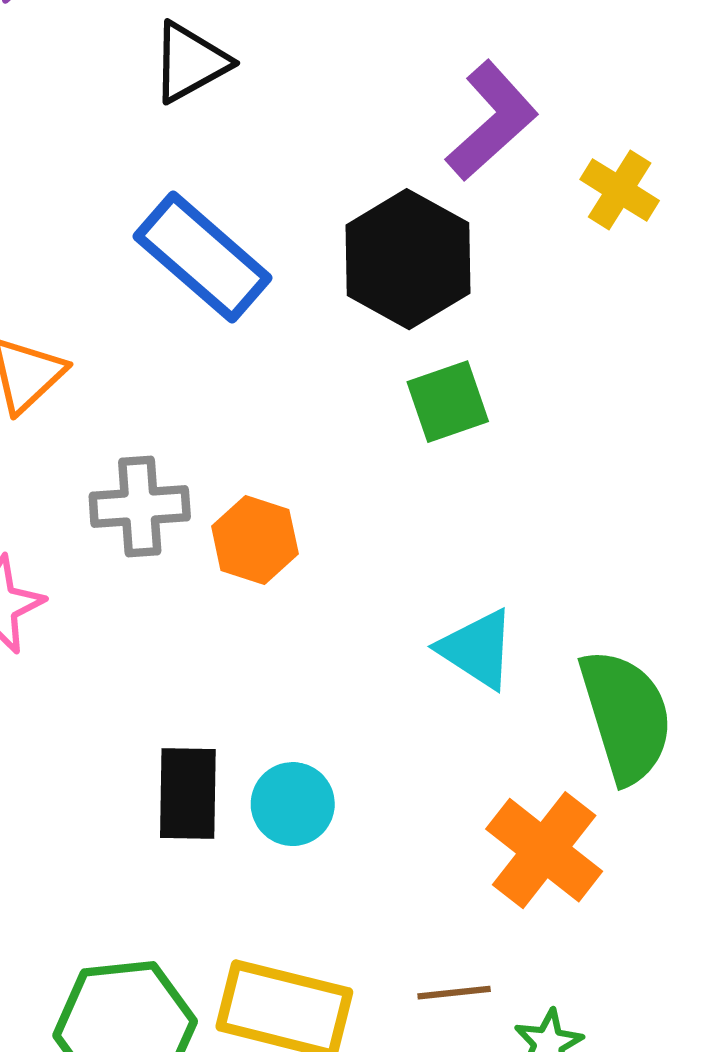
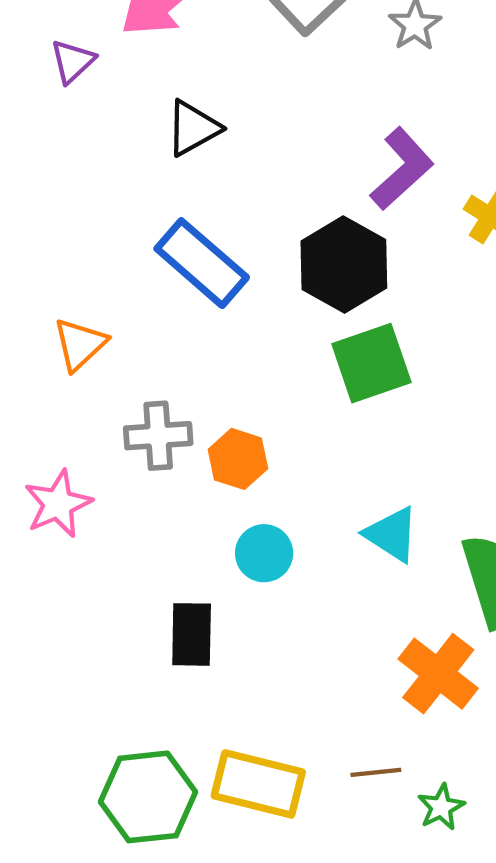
green square: (448, 402) -> (371, 363), size x1.4
cyan circle: (293, 804) -> (264, 553), moved

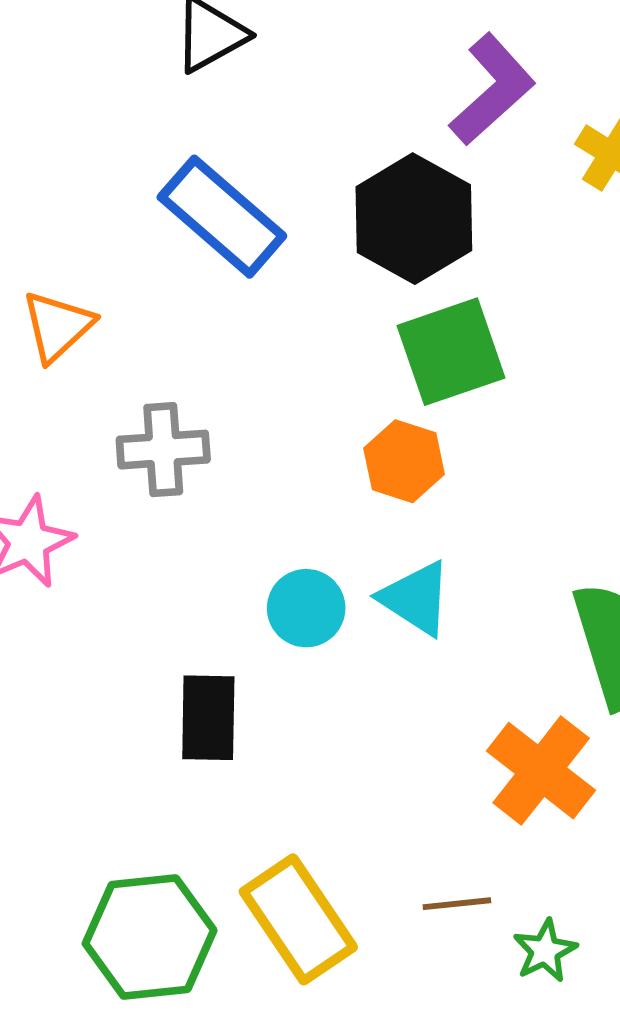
orange hexagon: (238, 459) -> (404, 461), moved
cyan triangle: (392, 534) -> (416, 598), moved
yellow rectangle: (258, 784) -> (298, 919), turned 42

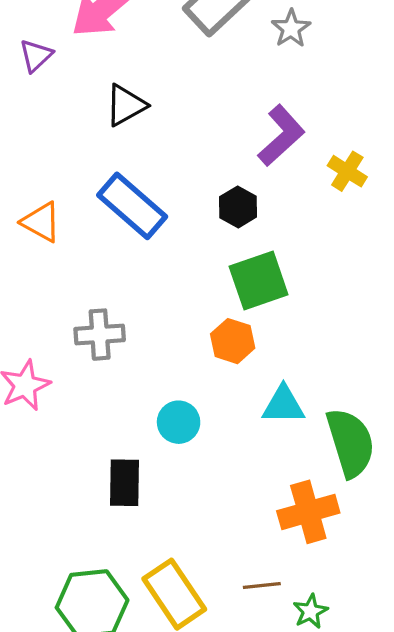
black hexagon: (414, 219) -> (238, 207), size x0.6
orange triangle: (58, 326) -> (41, 222), moved, turned -48
cyan triangle: (416, 598) -> (283, 405), moved, turned -33
orange cross: (541, 771) -> (308, 512), turned 36

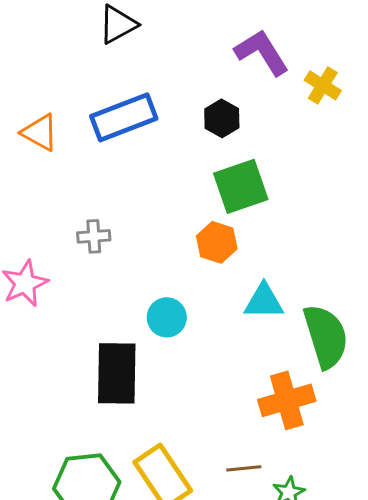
purple L-shape: (281, 136) -> (262, 52), turned -80
blue rectangle: (132, 206) -> (124, 117), turned -62
gray cross: (100, 335) -> (94, 236), size x0.7
black rectangle: (124, 483) -> (117, 373), size x1.4

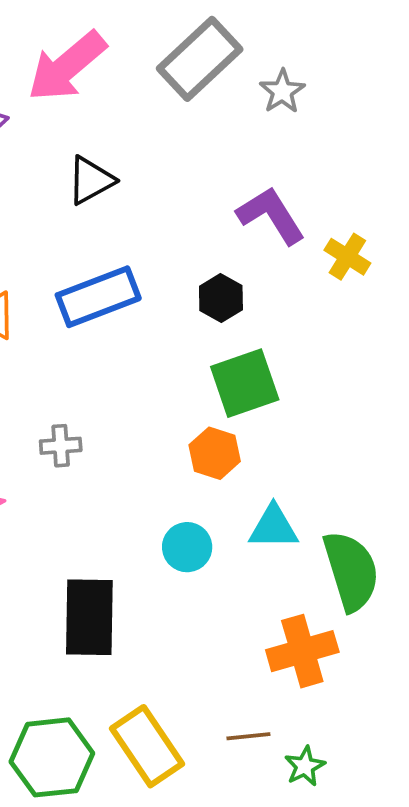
cyan circle: (167, 317) -> (187, 547), moved

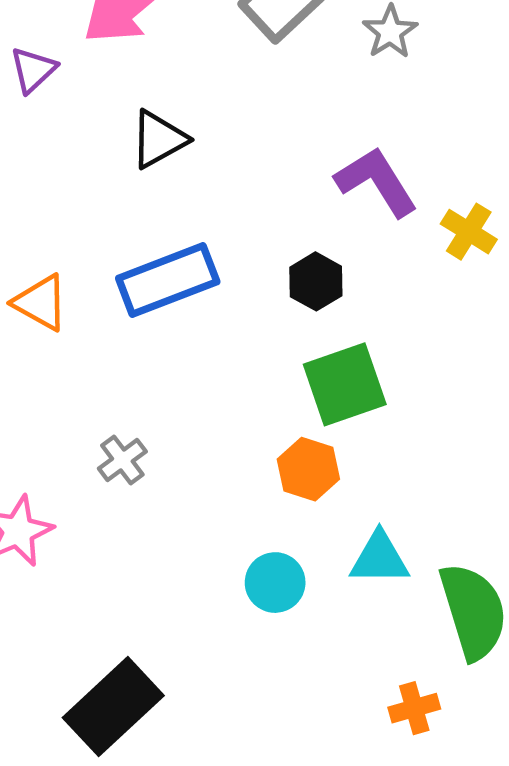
gray cross: (61, 446) -> (122, 460), turned -33
black rectangle: (89, 617) -> (113, 707), moved, turned 46
orange cross: (302, 651) -> (414, 708), size x0.6

